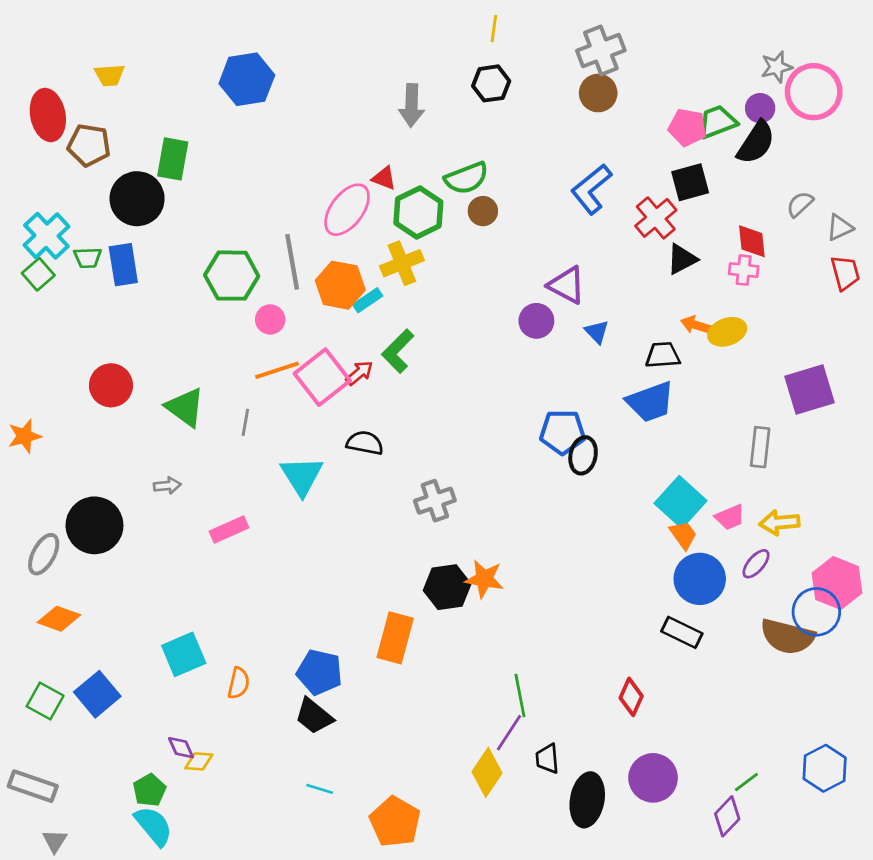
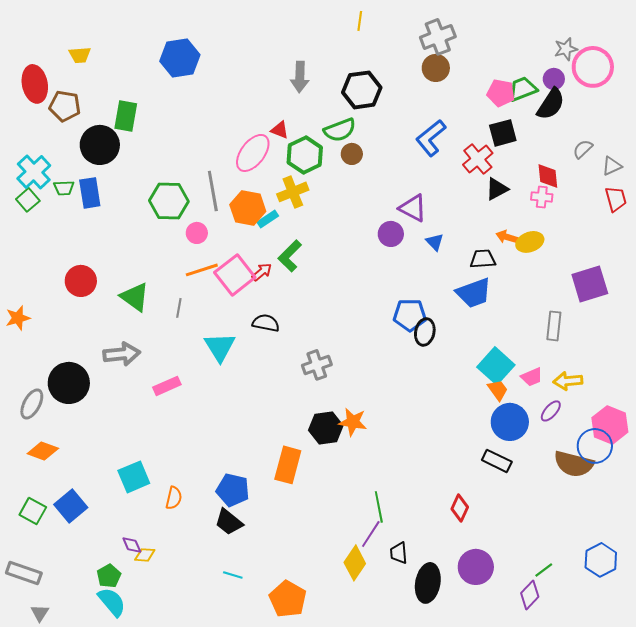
black hexagon: (491, 83) -> (362, 90), moved, size x1.4
gray arrow: (167, 486) -> (122, 354), size x1.8

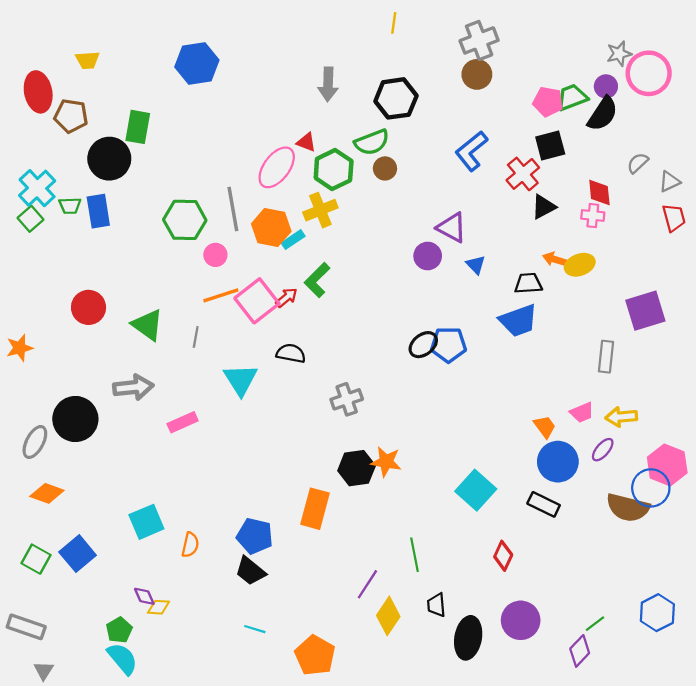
black ellipse: (425, 332) -> (423, 345), moved, turned 40
cyan square: (496, 366) -> (476, 490), moved
purple line: (371, 534) -> (367, 584), moved

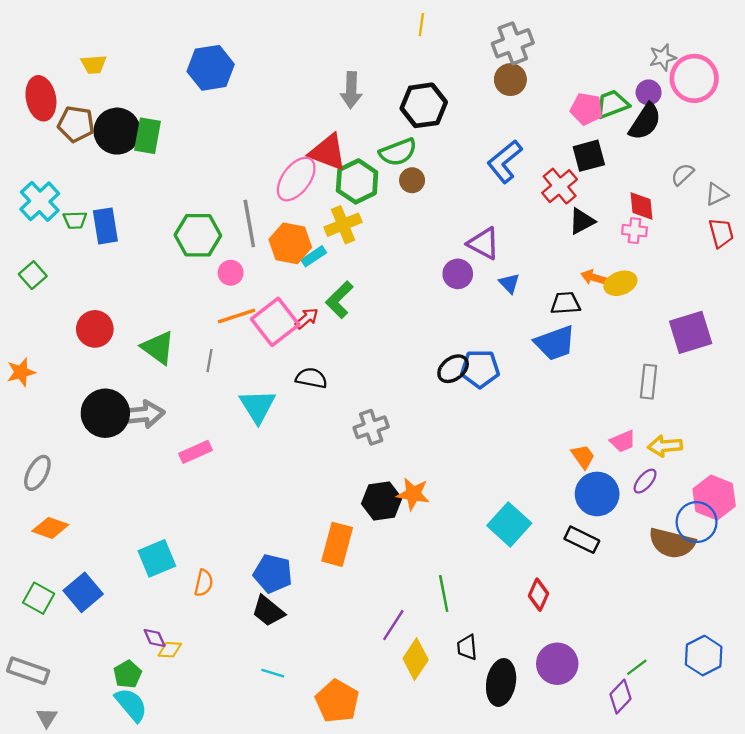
red triangle: (306, 142) -> (328, 152), size x1.8
black circle: (109, 159) -> (117, 131), moved
green square: (31, 219) -> (33, 275), moved
black circle: (75, 419) -> (105, 413), moved

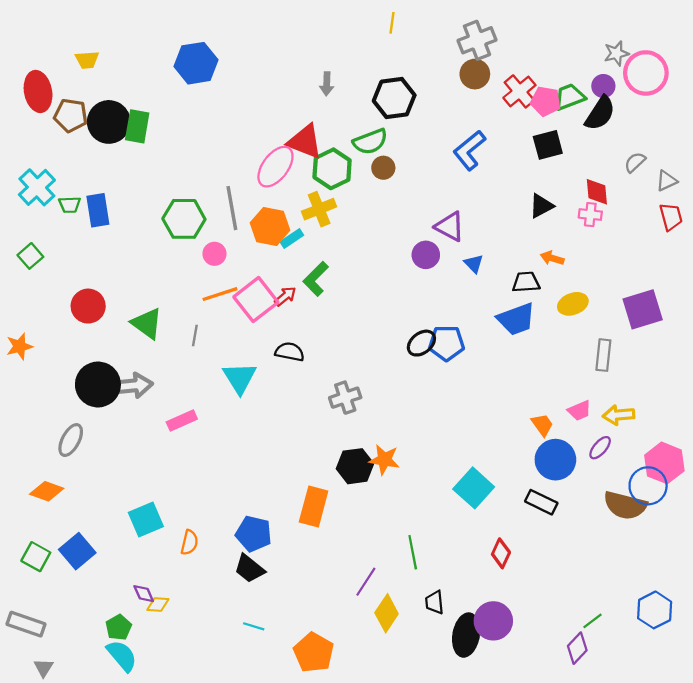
gray arrow: (351, 90) -> (327, 84), size x0.7
red cross: (560, 186) -> (519, 91), moved
yellow ellipse: (620, 283) -> (573, 304), moved
gray ellipse: (37, 473) -> (71, 440), moved
purple circle: (557, 664) -> (493, 621), moved

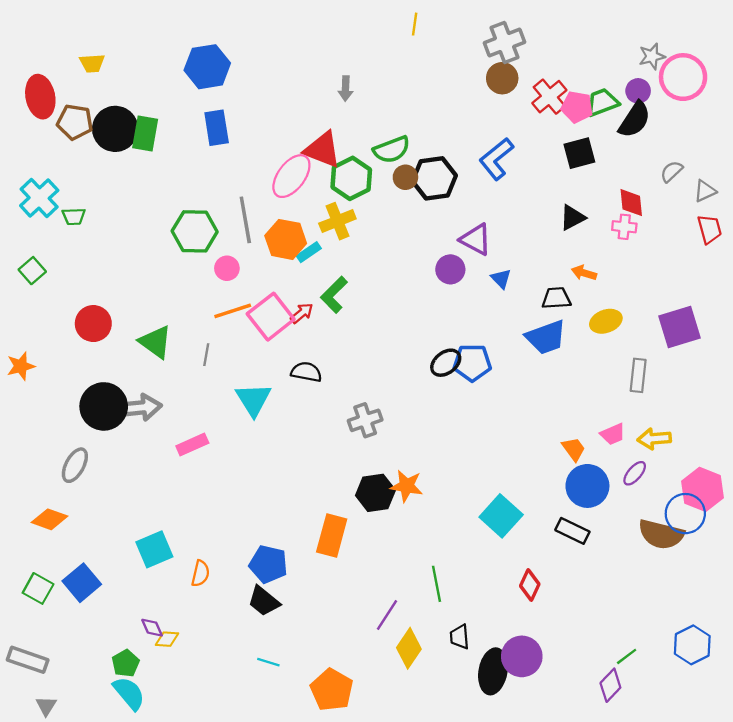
black hexagon: (394, 98) -> (434, 178), moved
blue rectangle: (98, 210) -> (217, 128), moved

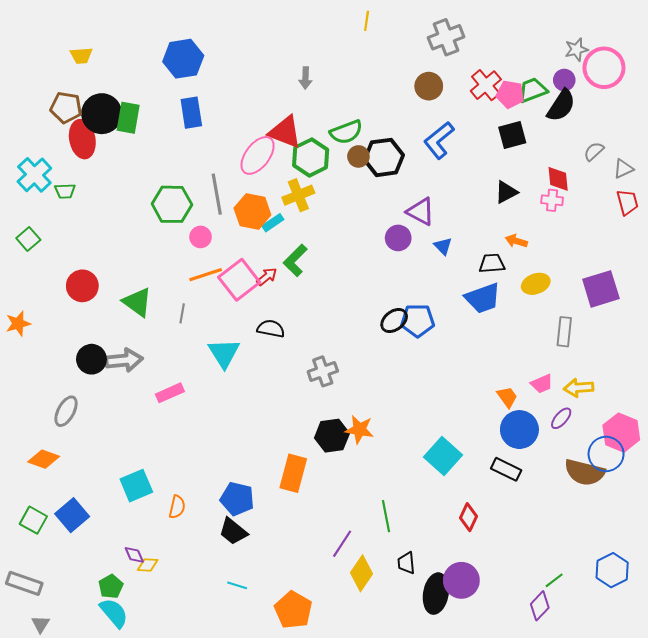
brown circle: (502, 78) -> (429, 86), moved
red ellipse: (40, 97) -> (82, 139), moved
black circle: (104, 406) -> (91, 359), size x0.7

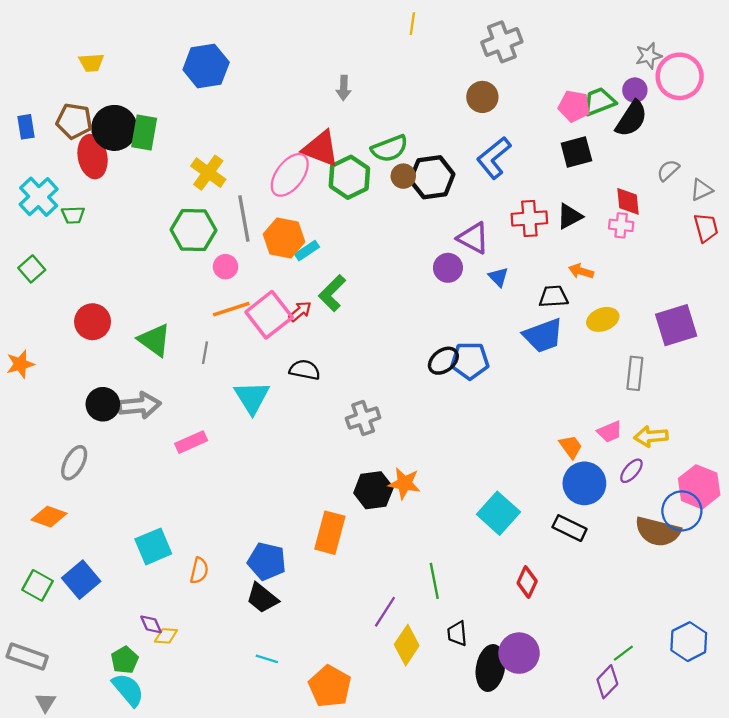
red cross: (486, 85) -> (529, 219), moved, turned 36
blue rectangle: (191, 113) -> (26, 127), moved, size x0.7
yellow cross: (298, 195) -> (208, 173), moved, turned -32

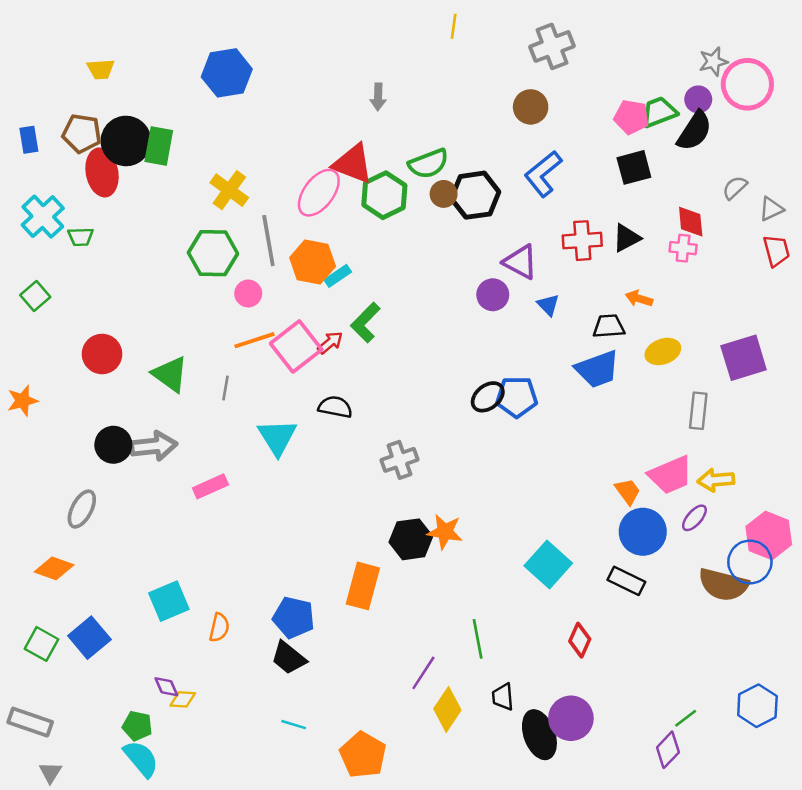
pink trapezoid: (610, 432) -> (670, 475), size x1.6
green pentagon: (125, 660) -> (137, 726), turned -30
black ellipse: (490, 668) -> (539, 735), turned -30

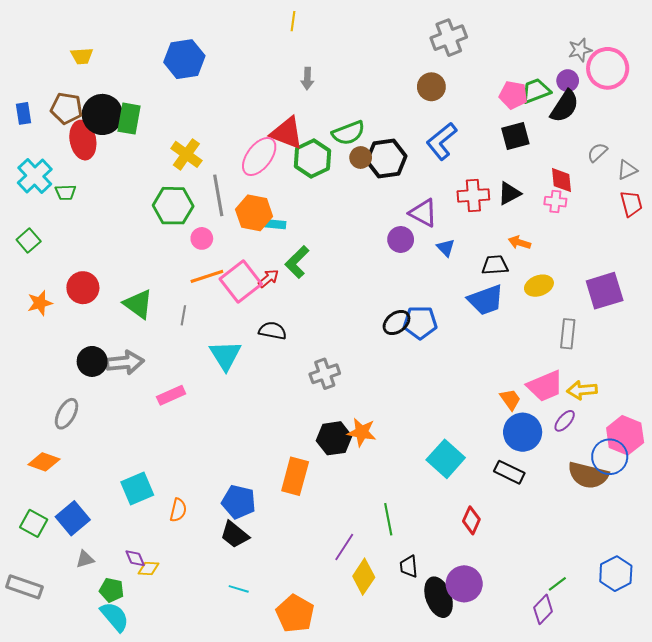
yellow line: (454, 26) -> (293, 21), moved
cyan rectangle: (338, 276) -> (275, 224), turned 40
orange star: (23, 401) -> (40, 303), moved
gray triangle: (50, 772) -> (85, 559), moved, turned 42

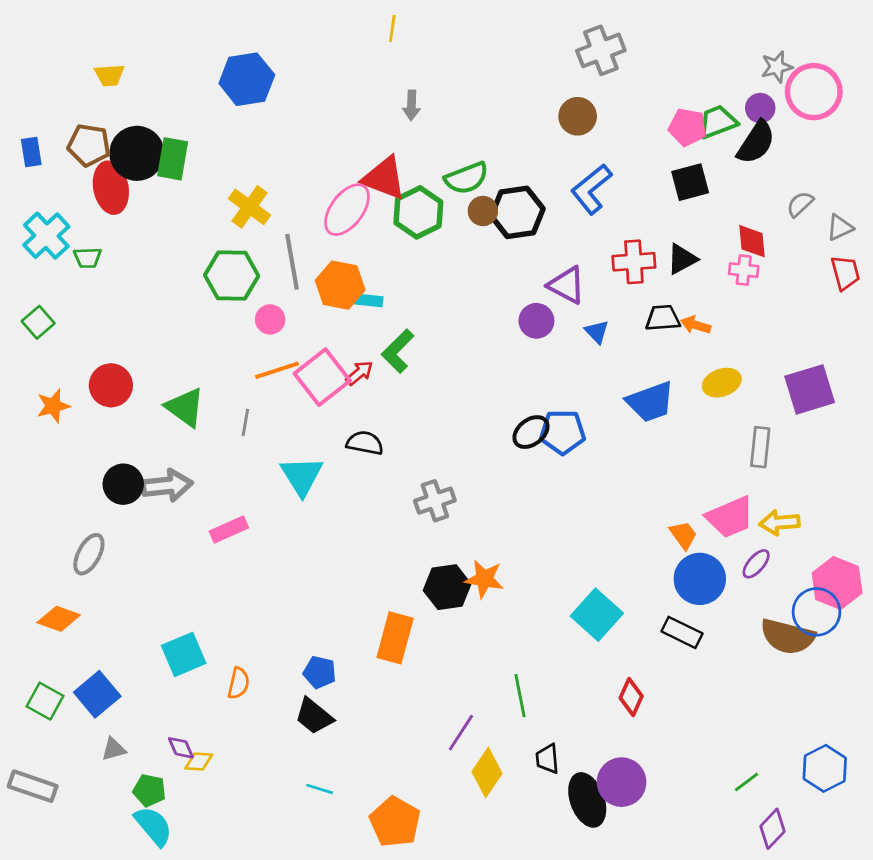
black trapezoid: (495, 265) -> (663, 318), moved
blue pentagon: (239, 502) -> (320, 672), size x0.7
purple diamond: (543, 609) -> (773, 829), moved

